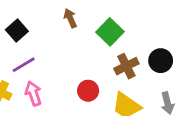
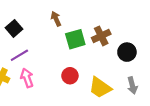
green square: (110, 32) -> (75, 39), moved, turned 30
brown cross: (126, 66) -> (101, 36), moved

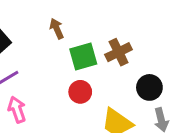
black circle: (127, 52) -> (149, 87), moved
red circle: (70, 76) -> (80, 92), moved

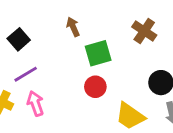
brown cross: (119, 52) -> (144, 31), moved, turned -30

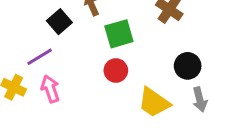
black square: (19, 39) -> (59, 22), moved

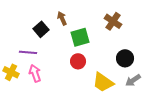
purple line: (40, 57) -> (28, 52), turned 36
gray arrow: (200, 99) -> (133, 80), turned 70

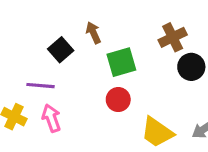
brown cross: (113, 21) -> (173, 37), turned 30
black circle: (125, 58) -> (191, 67), moved

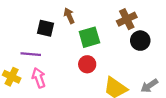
black square: (61, 50) -> (45, 28), turned -36

